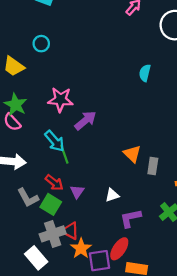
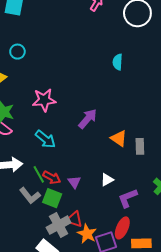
purple arrow: (85, 121) -> (88, 119), moved
green line: (64, 154) -> (39, 174), moved

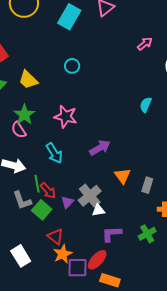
cyan circle: (17, 52) -> (72, 66), moved
gray rectangle: (140, 146) -> (147, 185), moved
gray cross: (59, 225) -> (90, 196), moved, turned -30

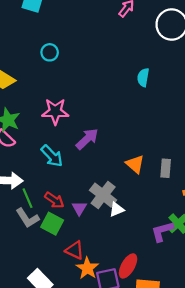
purple arrow: (100, 148) -> (87, 139), moved
green line: (37, 184) -> (27, 198), moved
purple L-shape: (112, 234) -> (162, 231), moved

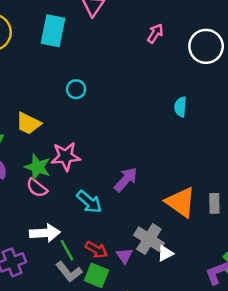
pink star: (55, 111) -> (66, 156), moved
orange triangle: (135, 164) -> (181, 202), size x1.5

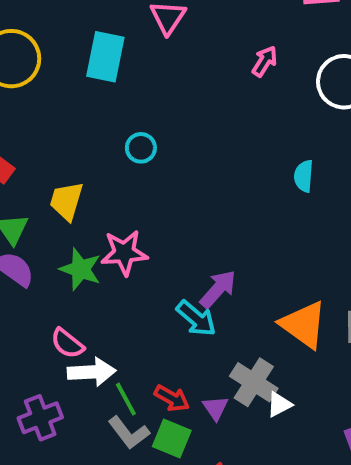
yellow trapezoid: (28, 123) -> (66, 201), turned 80
pink semicircle: (37, 188) -> (67, 343), moved
cyan arrow: (89, 202) -> (196, 318), moved

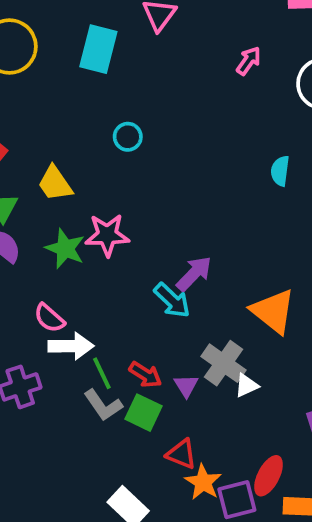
yellow trapezoid: (66, 201) -> (55, 184), turned -54

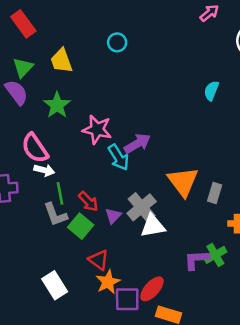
pink star: (107, 235) -> (97, 129), moved
pink semicircle: (49, 318) -> (35, 148), size x1.4
white arrow: (71, 346) -> (44, 170), size x0.7
white triangle: (246, 385) -> (153, 226), size x1.5

